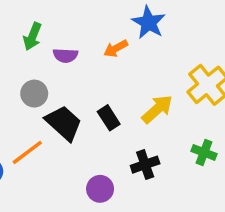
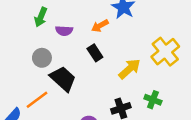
black rectangle: (109, 118) -> (95, 53), moved
green cross: (204, 152) -> (153, 100), moved

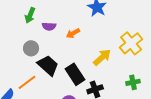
orange arrow: (100, 26) -> (73, 33), moved
black rectangle: (95, 53) -> (75, 74), moved, size x1.5
green cross: (153, 100) -> (133, 82), moved, turned -32

